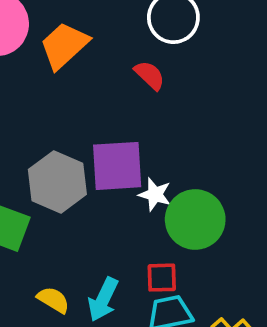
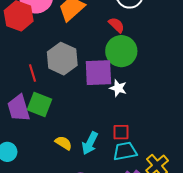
gray hexagon: (57, 182) -> (62, 59), moved
green circle: (195, 219) -> (121, 51), moved

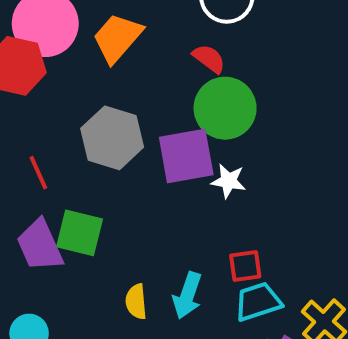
red line: (33, 73) -> (38, 173), moved
yellow semicircle: (64, 143) -> (136, 302), turned -120

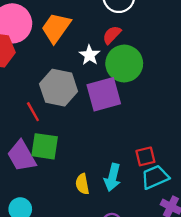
red semicircle: (209, 59) -> (112, 35), turned -78
red line: (38, 173) -> (33, 112), moved
white star: (229, 181) -> (90, 55), moved, turned 30

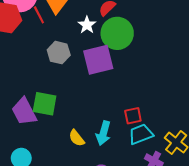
gray hexagon: (59, 88) -> (59, 53), size x0.7
red line: (33, 112) -> (39, 15), moved
yellow semicircle: (82, 184) -> (77, 138), turned -30

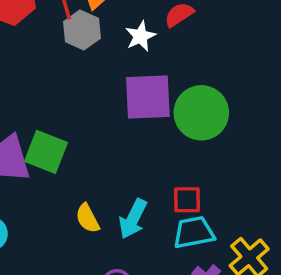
green circle: (117, 33) -> (201, 113), moved
gray hexagon: (59, 53) -> (82, 30), moved

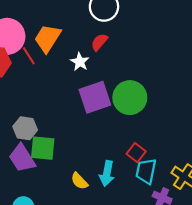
gray hexagon: (82, 30) -> (25, 128), moved
red square: (187, 200) -> (136, 153), turned -36
cyan trapezoid: (194, 232) -> (146, 171), turned -52

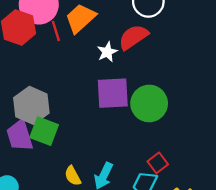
red semicircle: (99, 42) -> (133, 37), size x1.5
gray hexagon: (25, 128) -> (31, 105), size x1.4
red square: (136, 153) -> (158, 163), moved

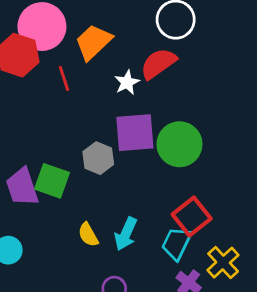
red line: (56, 31) -> (64, 79), moved
gray hexagon: (31, 105) -> (98, 158), moved, size x0.7
red square: (158, 163) -> (192, 217), size x1.5

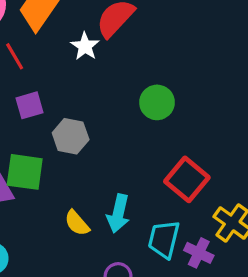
purple square: (135, 133) -> (30, 105), moved, size x0.6
green circle: (179, 144) -> (157, 102), size x0.7
cyan trapezoid: (176, 243) -> (164, 239), moved

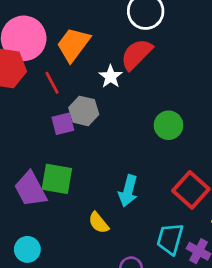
gray hexagon: (71, 136) -> (84, 111), moved
cyan arrow: (118, 214) -> (128, 191), moved

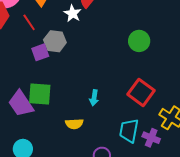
green circle: (169, 125) -> (139, 41), moved
cyan arrow: (128, 191) -> (94, 98), size x0.7
yellow semicircle: (99, 223) -> (74, 124), turned -48

